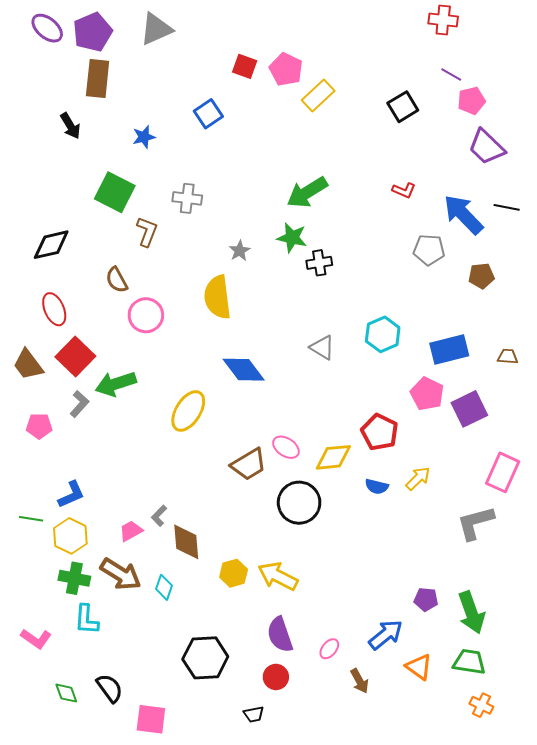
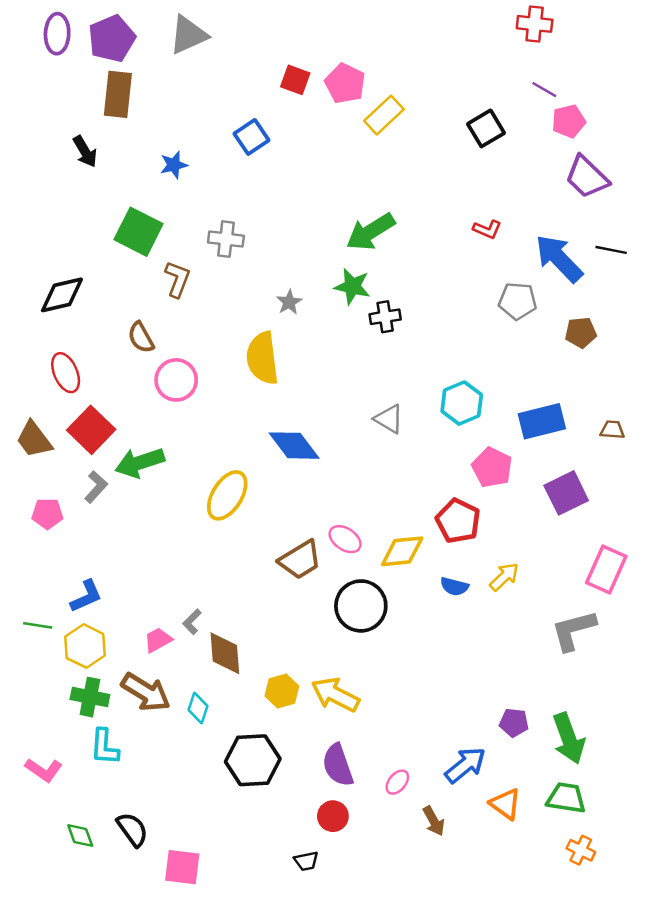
purple ellipse: (47, 28) -> (57, 34), turned 52
pink pentagon: (427, 394) -> (492, 467), moved
black hexagon: (205, 658) -> (253, 760), moved

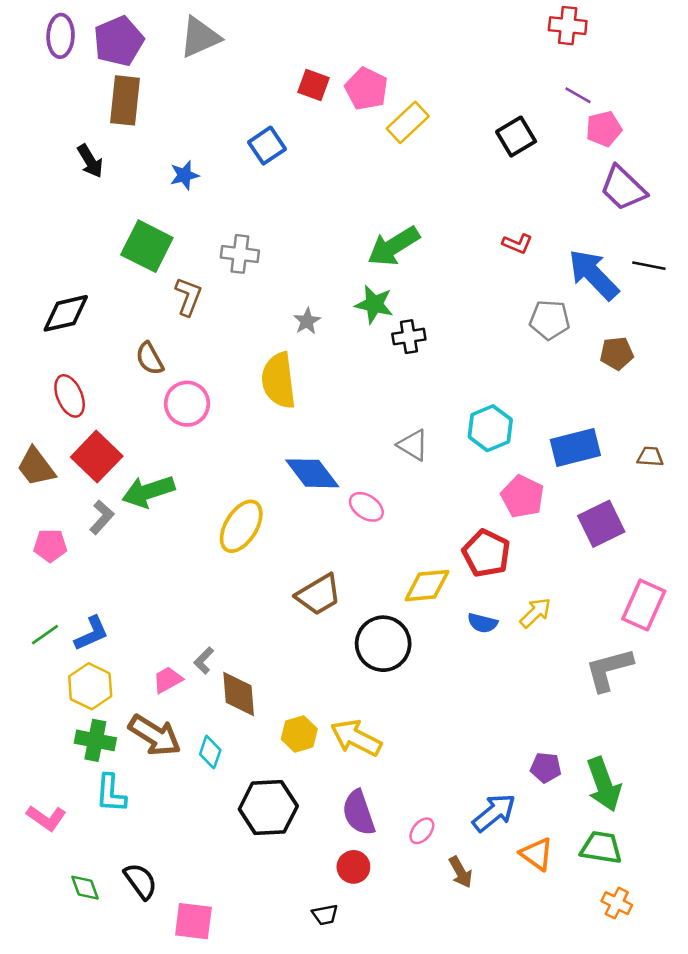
pink ellipse: (345, 539) -> (366, 507), moved
green line: (38, 625) -> (45, 635), moved, turned -44

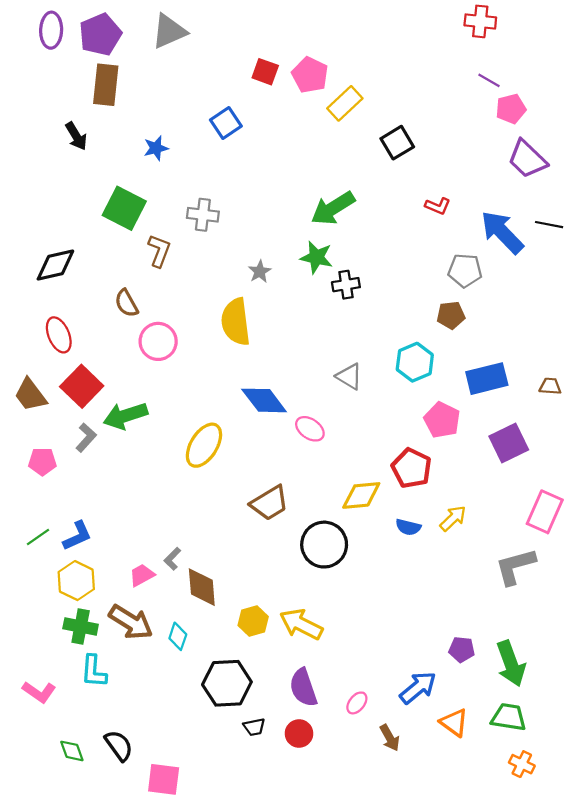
black square: (516, 137) -> (397, 143), moved
brown pentagon: (617, 353) -> (451, 315), moved
black trapezoid: (325, 915) -> (254, 727), moved

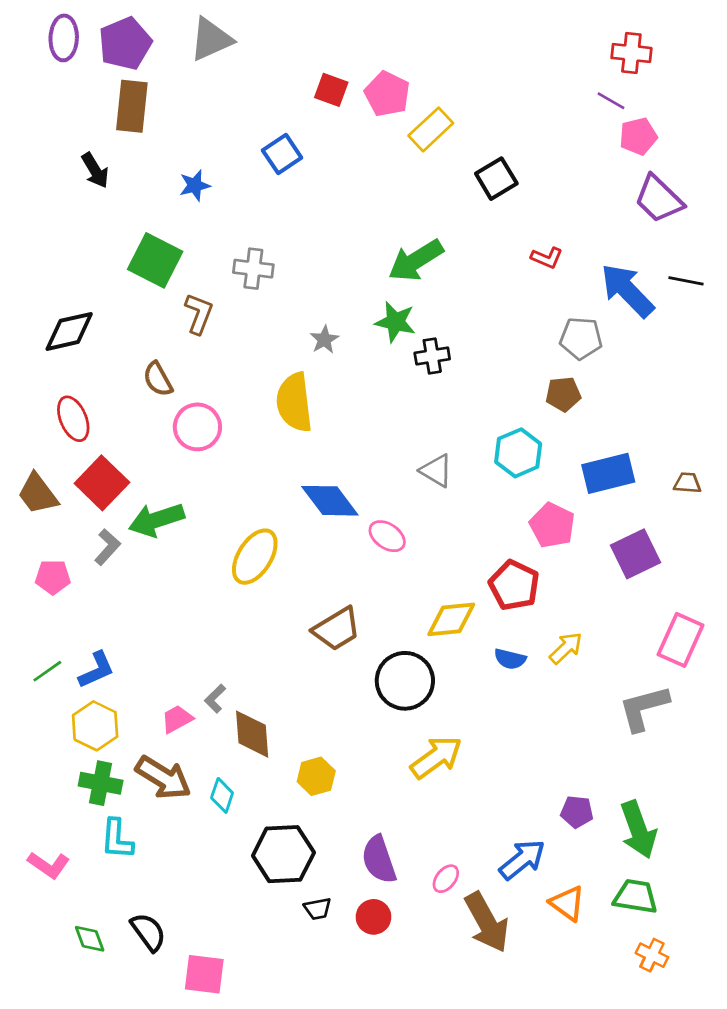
red cross: (480, 21) -> (631, 53), moved
yellow arrow: (301, 624) -> (436, 757), moved, turned 117
brown arrow: (390, 738) -> (487, 922), size x1.8

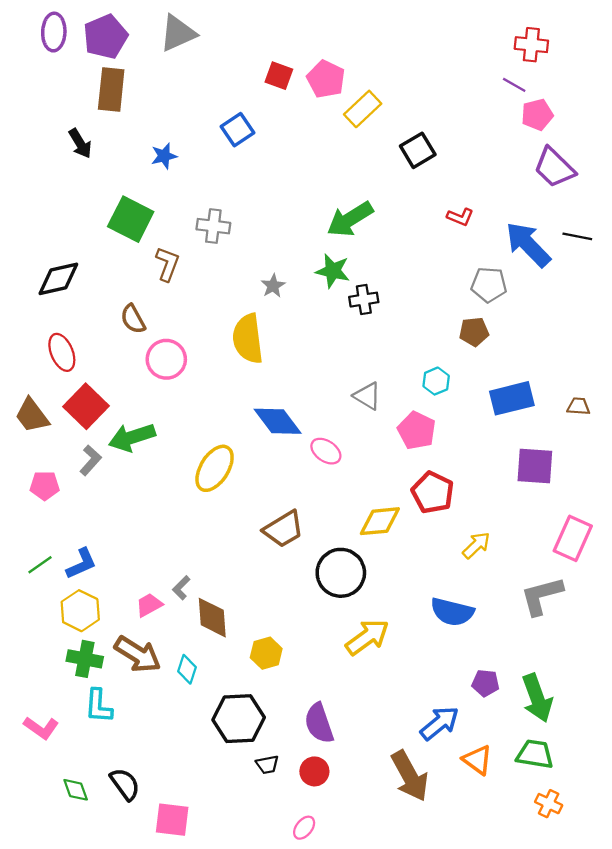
cyan hexagon: (518, 453) -> (436, 381), size x0.7
pink pentagon: (552, 525) -> (417, 430), moved
purple square: (636, 554) -> (535, 466), turned 30
blue semicircle: (510, 659) -> (452, 612), moved, size x1.6
pink ellipse: (446, 879) -> (304, 828), moved

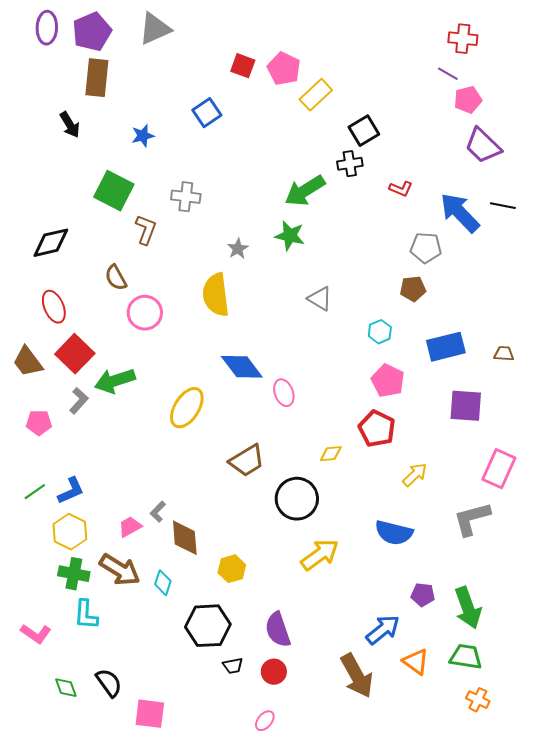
black cross: (364, 300) -> (350, 164), moved
gray triangle: (367, 396) -> (320, 299), moved
pink pentagon: (417, 430) -> (388, 381), moved
pink ellipse: (326, 451) -> (284, 393), turned 36
yellow diamond: (380, 521) -> (331, 454), size x0.6

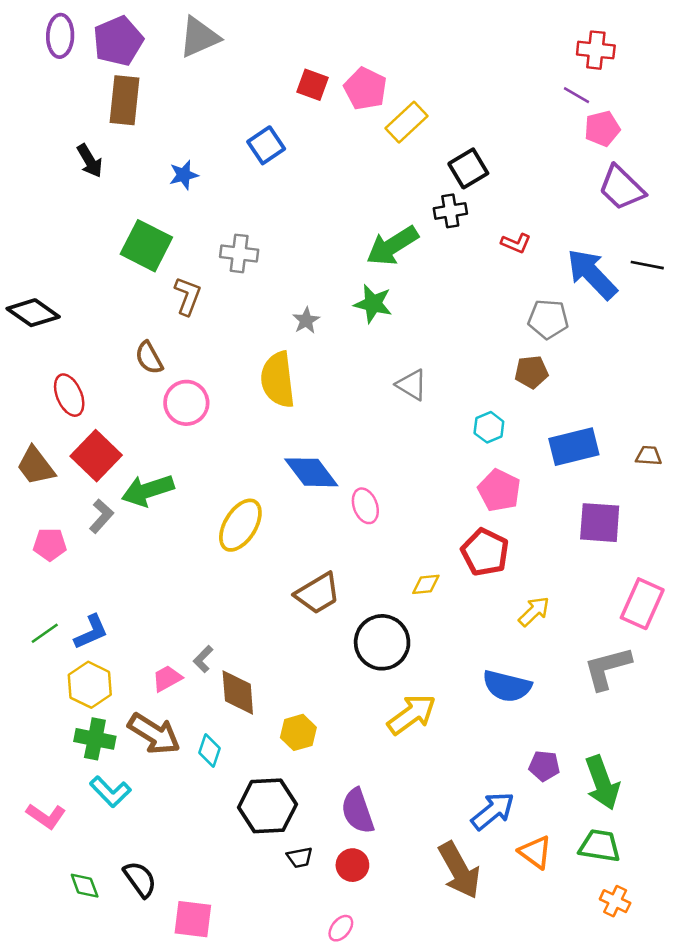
black diamond: (51, 243) -> (33, 313), moved, turned 48
cyan L-shape: (86, 615) -> (110, 792), turned -48

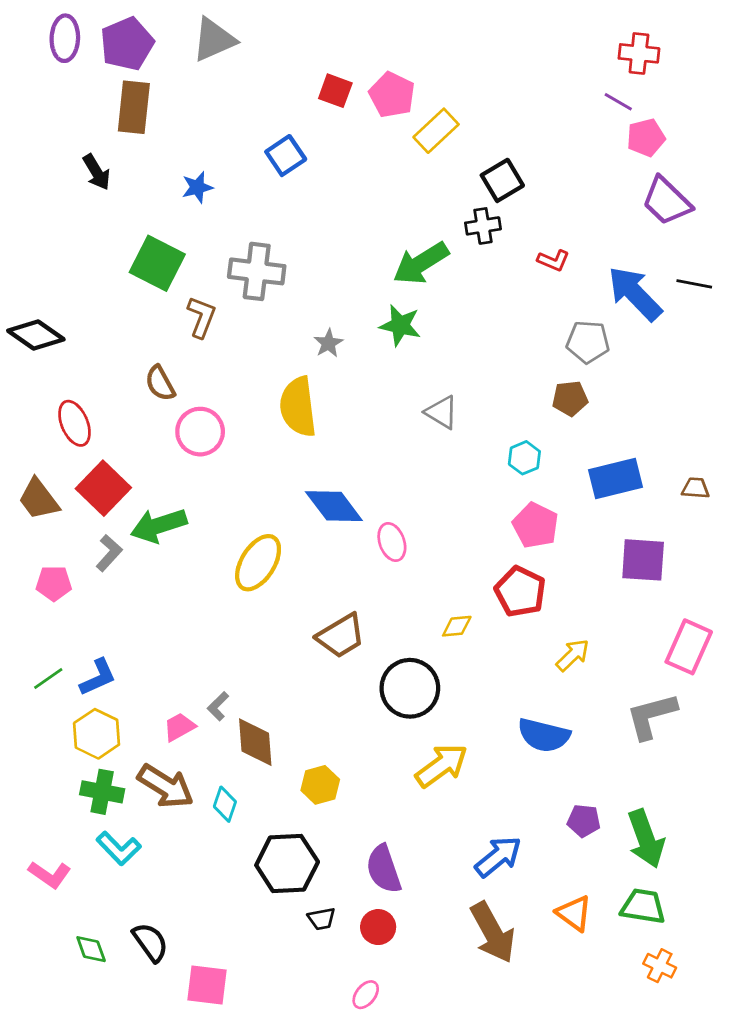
gray cross: (239, 253) -> (257, 271), size x1.4
blue arrow: (493, 811) -> (498, 857), moved

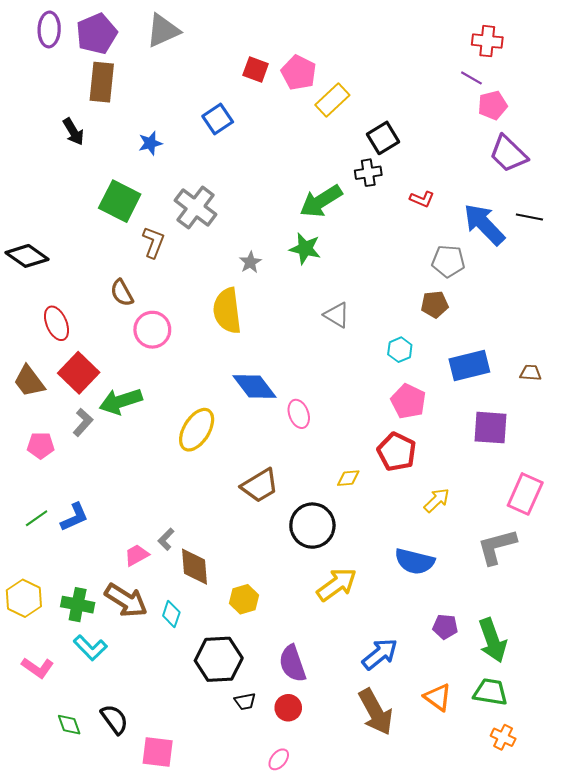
gray cross: (257, 271) -> (196, 207), turned 30
yellow hexagon: (97, 734) -> (24, 598), moved

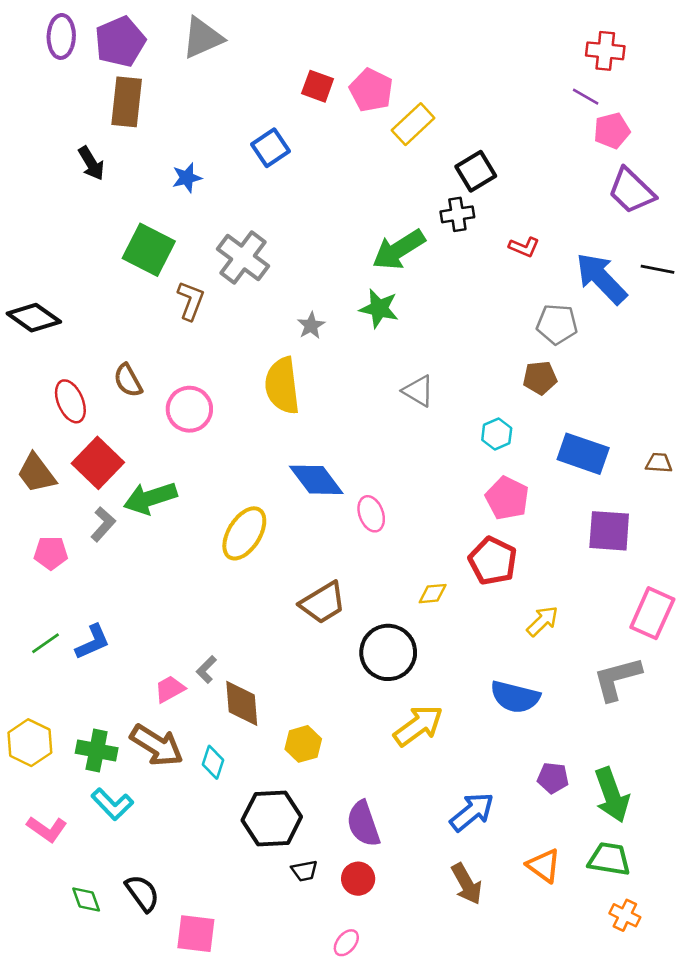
brown semicircle: (122, 293) -> (128, 380), moved
blue rectangle: (469, 365) -> (583, 454), turned 33
brown arrow: (376, 712) -> (467, 884), size x0.7

